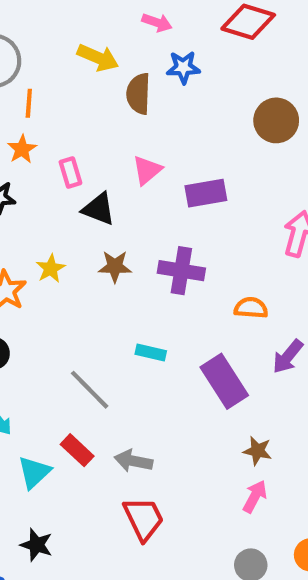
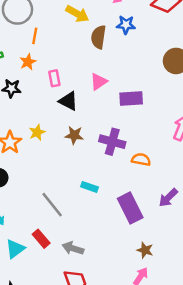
orange semicircle: (251, 308) -> (141, 159), moved

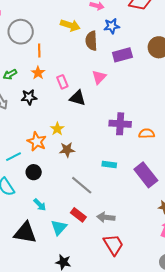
purple rectangle: (131, 99) -> (122, 55), moved
brown star: (74, 135) -> (67, 150), moved

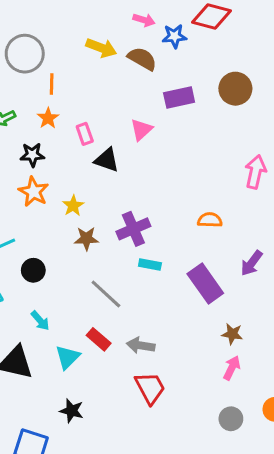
blue star: (112, 26) -> (174, 36), moved
brown semicircle: (91, 41) -> (142, 59), moved, turned 120
purple cross: (120, 124) -> (133, 229), moved, turned -30
orange star: (37, 142) -> (34, 192), moved

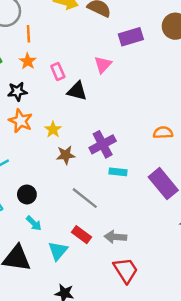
black circle: (33, 270) -> (27, 194), moved

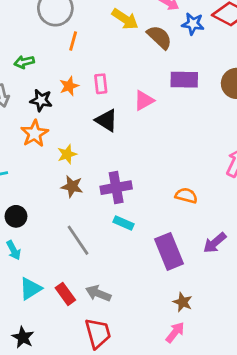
orange star: (28, 61) -> (69, 86), moved
pink rectangle: (58, 72) -> (101, 84), moved
red rectangle: (82, 235) -> (65, 294), moved

